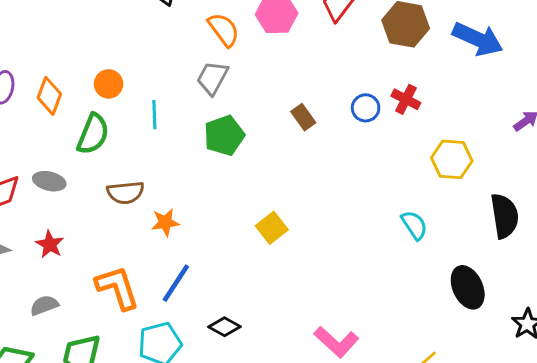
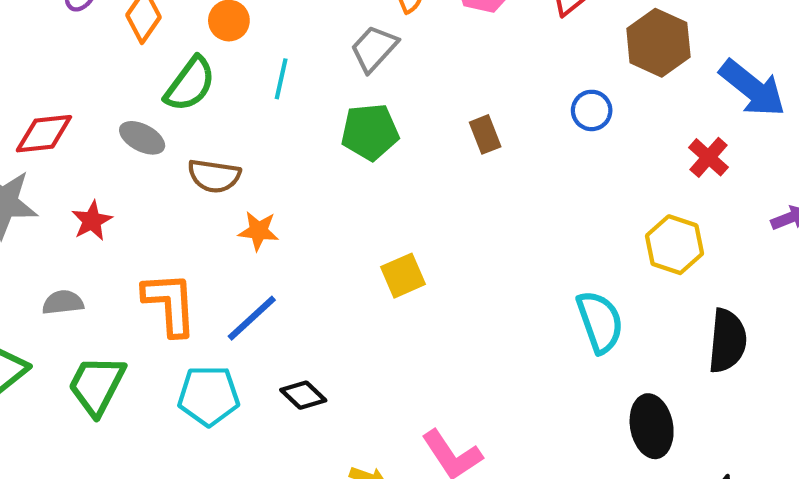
red cross: (406, 99) -> (709, 157), moved
blue circle: (366, 108) -> (592, 110), moved
gray ellipse: (49, 181) -> (142, 138), moved
cyan semicircle: (414, 225) -> (600, 322), size x1.4

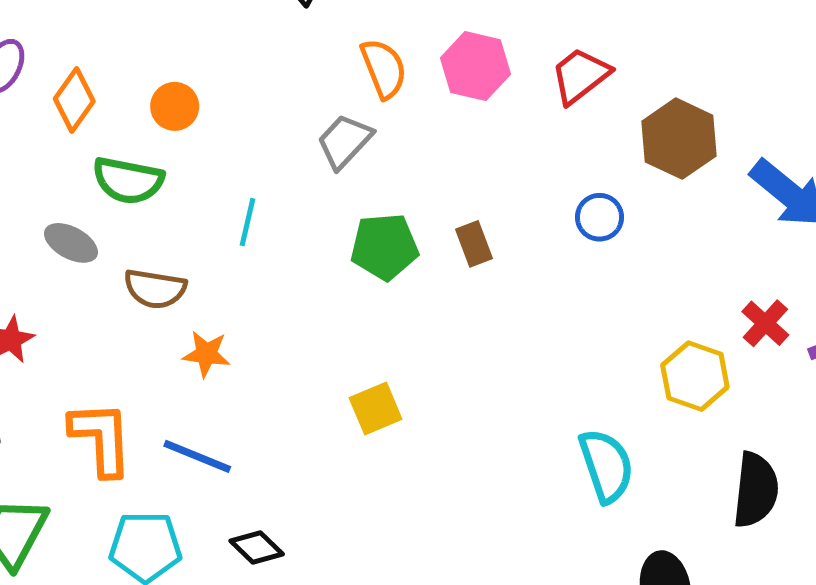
cyan line: (281, 79) -> (247, 222), moved
green semicircle: (190, 84) -> (128, 180), turned 64
green pentagon: (370, 132) -> (384, 247), moved
red cross: (709, 157) -> (765, 323), moved
blue line: (252, 318) -> (197, 456), turned 64

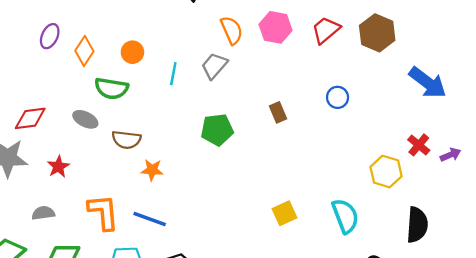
brown hexagon: (679, 139) -> (377, 33), moved
cyan line: (247, 222) -> (173, 74), moved
green pentagon: (384, 247) -> (217, 130), moved
yellow square: (376, 409) -> (284, 213), moved

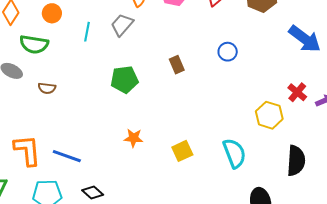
brown semicircle: (126, 140) -> (47, 88), size x0.7
orange star: (152, 170) -> (134, 138), moved

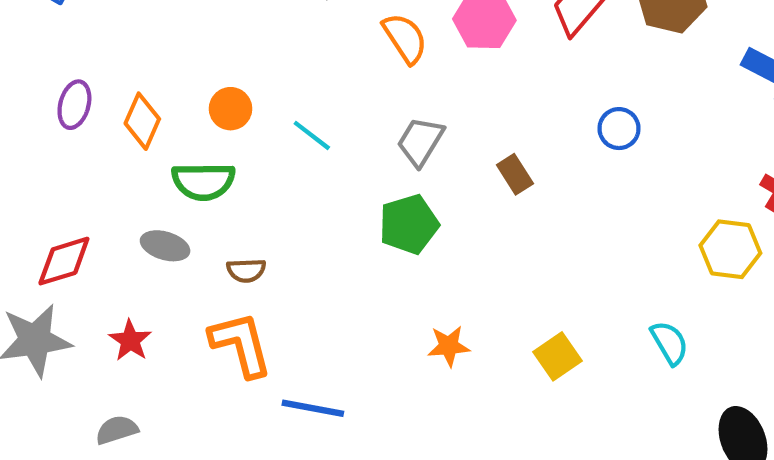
gray trapezoid: (122, 25) -> (420, 142), moved
cyan line: (87, 32) -> (312, 135), turned -54
orange L-shape: (27, 150) -> (241, 344), moved
cyan semicircle: (234, 153) -> (669, 343), size x0.7

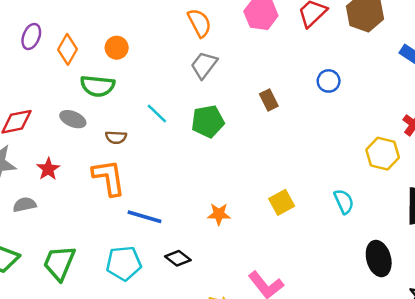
orange semicircle: (405, 38) -> (199, 23), moved
cyan line: (312, 135) -> (157, 114), moved
gray trapezoid: (420, 142) -> (204, 65), moved
orange star: (449, 346) -> (219, 214), moved
gray semicircle: (117, 430) -> (25, 205), moved

